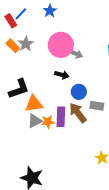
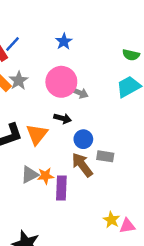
blue star: (50, 11) -> (64, 41), moved
orange triangle: (34, 104) -> (37, 134), moved, turned -42
purple rectangle: (61, 117) -> (61, 188), moved

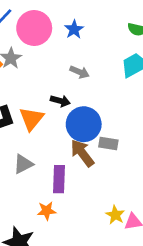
blue star: (64, 41) -> (74, 29), moved
pink circle: (61, 82) -> (34, 28), moved
blue circle: (83, 139) -> (84, 124), size x1.6
orange star: (45, 176) -> (47, 211), moved

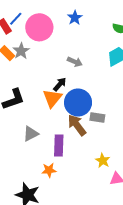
blue star: (74, 29) -> (75, 18), moved
black arrow: (60, 101) -> (60, 84), turned -64
orange triangle: (31, 119) -> (52, 98), moved
yellow star: (115, 215) -> (103, 161), moved

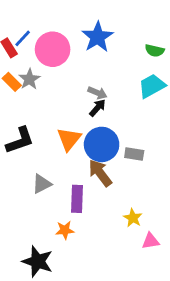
blue star: (75, 18) -> (97, 37), size x1.6
black arrow: (60, 84) -> (97, 108), moved
gray rectangle: (97, 118) -> (134, 154), moved

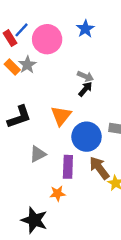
blue star: (97, 37) -> (85, 29), size x0.7
blue circle: (102, 144) -> (87, 137), moved
brown arrow: (100, 173) -> (99, 168), moved

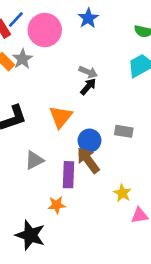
blue circle: (87, 137) -> (89, 140), size x0.7
brown arrow: (99, 168) -> (88, 160), moved

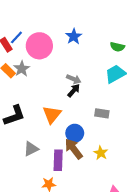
gray rectangle: (124, 131) -> (102, 113), moved
yellow star: (122, 193) -> (101, 153), moved

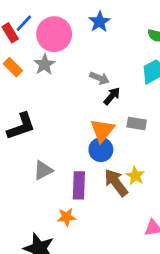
gray star: (22, 69) -> (45, 64), moved
black arrow: (74, 91) -> (112, 96), moved
orange triangle: (52, 114) -> (102, 130), moved
brown arrow: (74, 149) -> (116, 183), moved

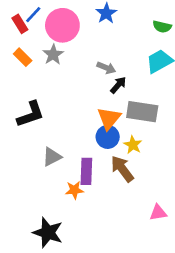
gray rectangle: (137, 124) -> (142, 112), size x1.6
yellow star: (135, 176) -> (133, 145), moved
orange star: (67, 217) -> (74, 190), moved

